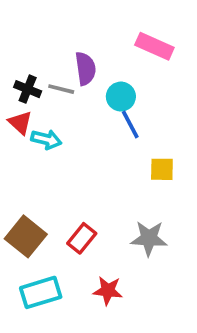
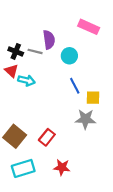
blue line: (130, 125) -> (75, 86), moved
gray star: (149, 238) -> (85, 119), moved

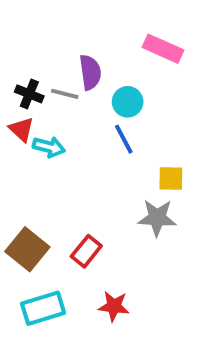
blue line: (75, 86) -> (124, 139), moved

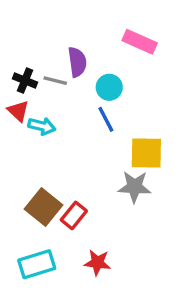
yellow square: (171, 178) -> (146, 153), size x1.5
brown square: (27, 249) -> (43, 207), moved

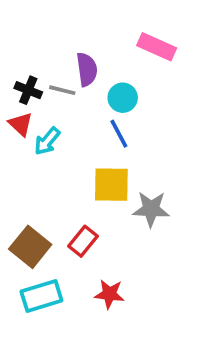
cyan arrow: (42, 126) -> (47, 141), turned 116
yellow square: (146, 153) -> (111, 185), moved
brown square: (43, 207) -> (30, 247), moved

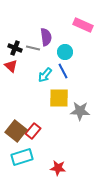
cyan arrow: (47, 141) -> (45, 75), moved
red rectangle: (83, 241) -> (33, 131), moved
red star: (109, 294) -> (58, 168), moved

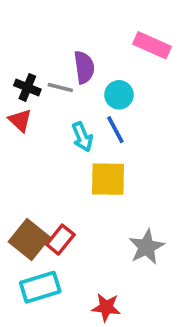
cyan arrow: (45, 75) -> (82, 137), turned -63
gray star: (80, 111) -> (146, 247), moved, turned -30

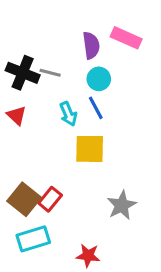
purple semicircle: (84, 67) -> (91, 45), moved
black cross: (27, 87) -> (23, 73), size x1.5
red triangle: (20, 120) -> (17, 115), moved

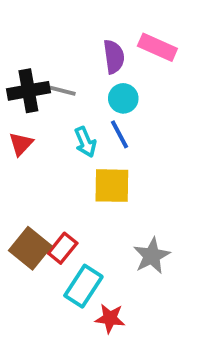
black cross: (23, 73) -> (28, 91), turned -32
red triangle: (17, 115) -> (21, 144), turned 30
cyan rectangle: (33, 239) -> (83, 286), moved, turned -40

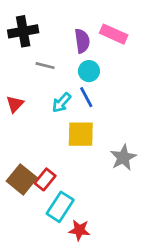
black cross: (28, 91) -> (23, 31), moved
cyan arrow: (85, 142) -> (62, 103), turned 65
gray star: (152, 256) -> (123, 157), moved

